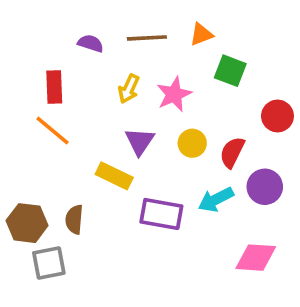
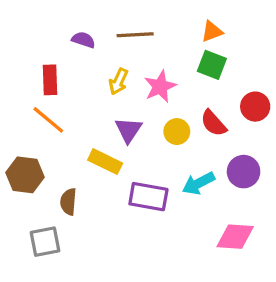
orange triangle: (201, 34) -> (212, 31), moved
red semicircle: (232, 152) -> (213, 123), moved, turned -68
brown hexagon: (27, 223) -> (25, 175), moved

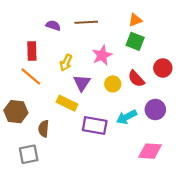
yellow arrow: (118, 81) -> (66, 63), moved

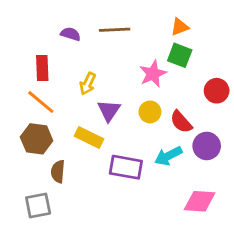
pink star: (102, 55) -> (153, 74), moved
red semicircle: (136, 79) -> (181, 122), moved
brown hexagon: (16, 112) -> (37, 139), moved

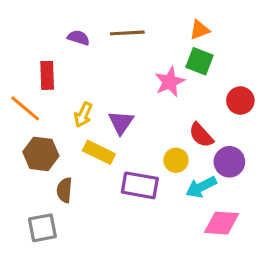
yellow arrow: (88, 84) -> (83, 115), moved
orange line: (41, 102) -> (25, 108), moved
yellow circle: (150, 112) -> (176, 160), moved
cyan arrow: (168, 156) -> (201, 187), moved

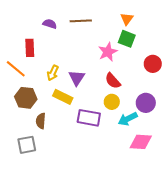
orange triangle: (200, 30) -> (127, 19), turned -32
red semicircle: (201, 135) -> (113, 81), moved

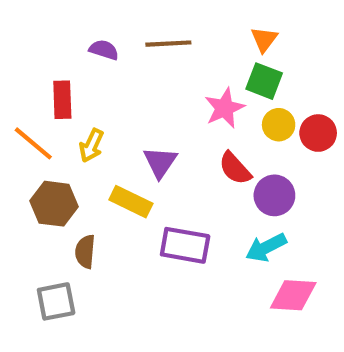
yellow arrow: (53, 73) -> (91, 145), moved
yellow circle: (112, 102) -> (279, 125), moved
purple circle: (146, 103) -> (274, 195), moved

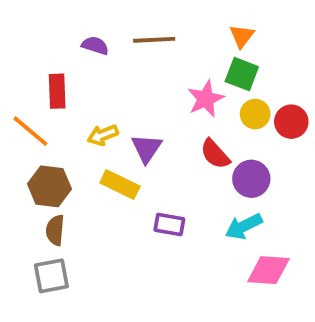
yellow arrow: (91, 145) -> (103, 135), moved, turned 44
purple rectangle: (185, 245) -> (169, 224), size x0.7
brown semicircle: (85, 252) -> (55, 230), moved

